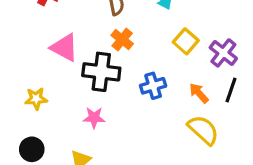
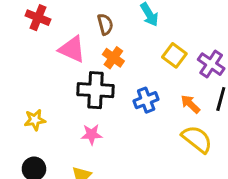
pink triangle: (64, 48) -> (72, 49), moved

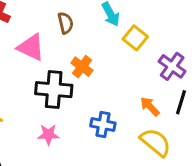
yellow square: (174, 55) -> (135, 38), moved
orange cross: (113, 58) -> (82, 67), moved
blue cross: (146, 100) -> (103, 124), moved, turned 30

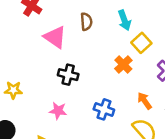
orange cross: (82, 67) -> (123, 64), moved
black cross: (54, 90) -> (68, 75), size x0.7

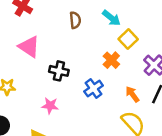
cyan arrow: (124, 20) -> (111, 18), turned -30
pink triangle: (55, 37) -> (29, 47), moved
blue cross: (104, 109) -> (94, 88), moved, turned 36

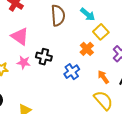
brown semicircle: (75, 20) -> (58, 16), size x1.5
pink star: (50, 106) -> (24, 62), moved

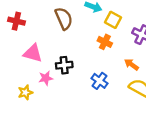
blue cross: (72, 72) -> (99, 81), moved

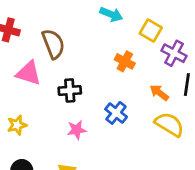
brown semicircle: (64, 18) -> (53, 44), moved
yellow square: (113, 20) -> (151, 31), moved
pink star: (46, 78) -> (77, 130), moved

